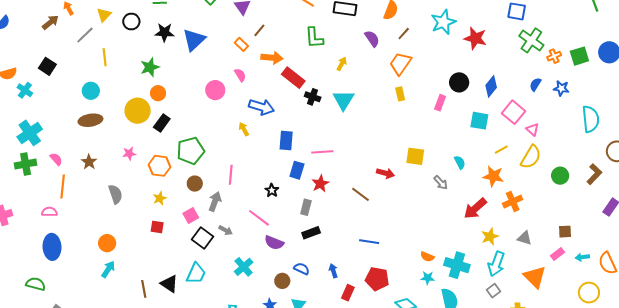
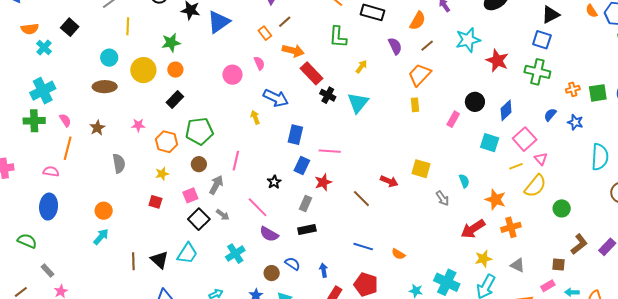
green cross: (531, 40) -> (537, 72), moved, turned -30
yellow circle: (138, 111) -> (143, 70), moved
yellow line: (501, 150) -> (516, 166), moved
brown L-shape: (594, 174) -> (579, 244), moved
orange semicircle: (427, 257) -> (398, 254), moved

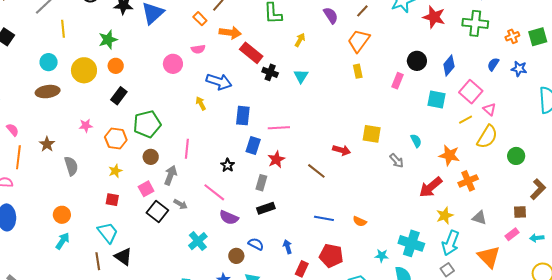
pink semicircle: (259, 63) -> (198, 49), turned 112
cyan triangle: (358, 103) -> (301, 76), size x0.7
brown star: (97, 128) -> (47, 144), moved
cyan trapezoid: (187, 253) -> (108, 233), moved, turned -65

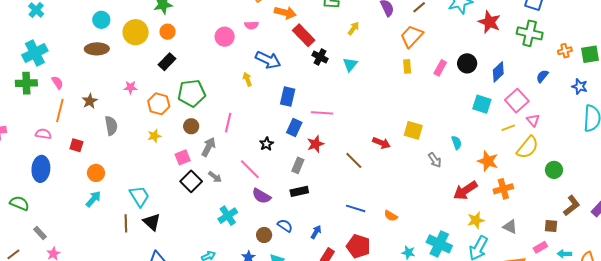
blue star: (519, 69) -> (580, 86), moved
pink rectangle: (398, 81) -> (440, 68), moved
red square: (112, 200) -> (76, 145), moved
blue arrow: (288, 247) -> (316, 232), turned 40

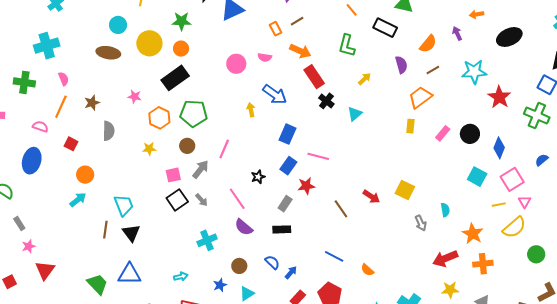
black rectangle: (167, 62) -> (175, 78), size x1.5
blue diamond: (498, 72) -> (499, 148), turned -35
green cross: (26, 83) -> (24, 82), moved
blue semicircle: (285, 226) -> (272, 262), moved

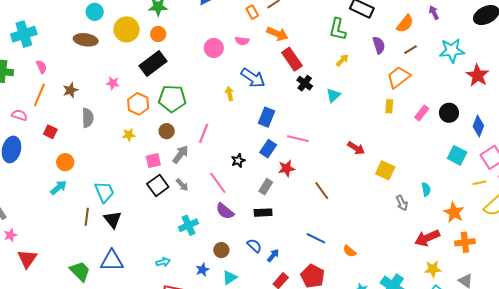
green L-shape: (347, 46) -> (338, 29), moved
red arrow: (371, 197) -> (356, 148), moved

